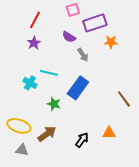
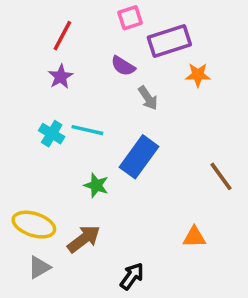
cyan cross: (30, 83) -> (52, 134), moved
black arrow: (82, 140) -> (132, 276), moved
gray triangle: (22, 150) -> (39, 267), turned -40

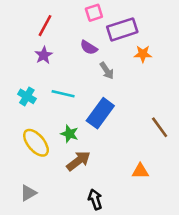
cyan cross: (52, 134) -> (27, 96), moved
yellow ellipse: (34, 225) -> (36, 143), moved, turned 32
brown arrow: (84, 239) -> (78, 161), moved
black arrow: (132, 276) -> (95, 199), turned -54

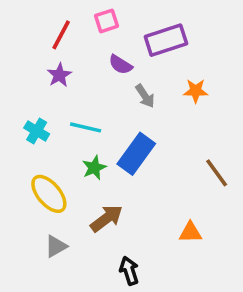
pink square: (94, 13) -> (107, 21), moved
orange star: (143, 54) -> (196, 91), moved
green star: (69, 134) -> (94, 168), moved, turned 30
gray triangle: (28, 193) -> (56, 246), moved

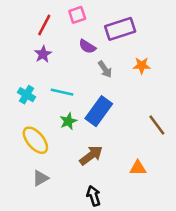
brown arrow: (107, 218) -> (91, 155), moved

